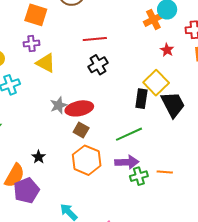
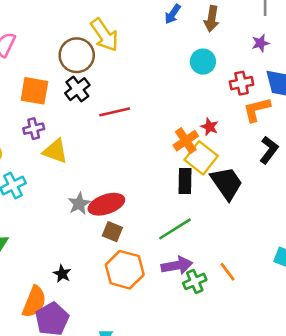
orange cross: (153, 20) -> (186, 141), moved
red star: (167, 50) -> (209, 127), moved
black cross: (98, 65) -> (77, 89), moved
orange line: (165, 172) -> (228, 272), turned 56

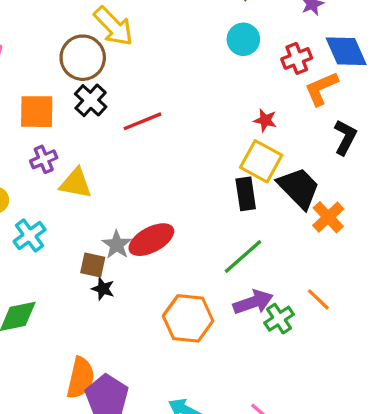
orange cross: (186, 141) -> (328, 217), moved
brown square: (112, 232) -> (93, 265), moved
black star: (62, 274) -> (103, 289), moved

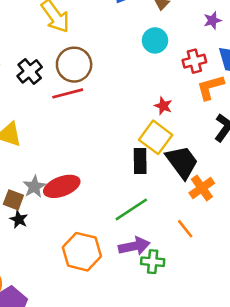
brown circle: (83, 58) -> (74, 65), moved
orange line: (318, 299) -> (185, 229), moved
green cross: (279, 319) -> (153, 262), turned 30

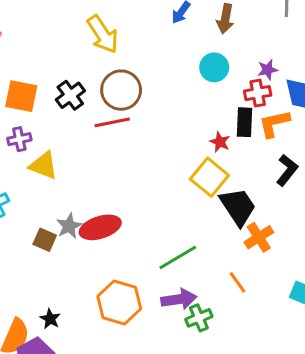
purple star: (212, 20) -> (268, 70), moved
black rectangle: (140, 161) -> (245, 122), moved
black star: (19, 219) -> (50, 319), moved
green cross: (153, 262) -> (199, 318), turned -30

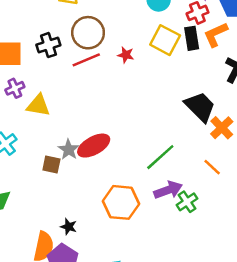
black cross: (70, 95) -> (48, 45), turned 30
red star: (220, 142) -> (126, 55), moved
yellow square: (209, 177) -> (165, 40), moved

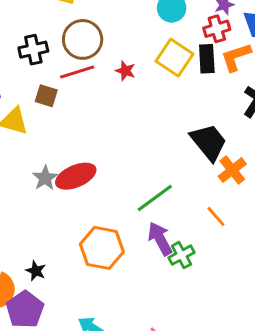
brown square: (51, 165) -> (46, 96), moved
purple arrow: (168, 190) -> (160, 239), turned -104

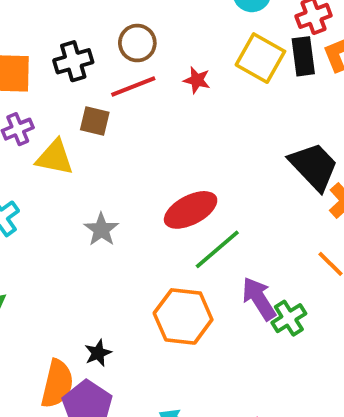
brown circle: (83, 39) -> (137, 43), size x0.7
red ellipse: (76, 176) -> (191, 210), moved
green line: (155, 198) -> (217, 249), moved
black star: (36, 271) -> (98, 353), turned 30

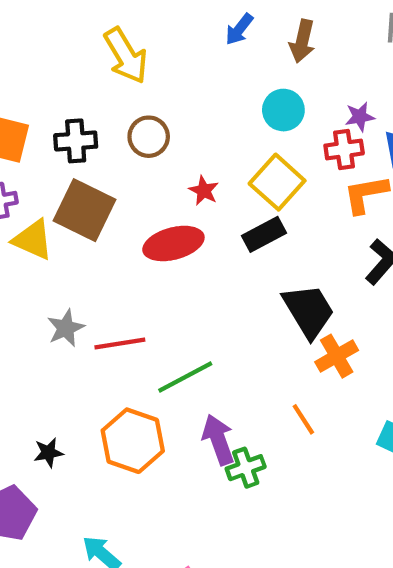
black rectangle: (303, 56) -> (264, 234), moved, turned 57
red line: (133, 87) -> (120, 343), moved
brown square: (95, 121) -> (85, 210), size x1.8
red ellipse: (191, 210) -> (173, 243), moved
black star: (98, 353) -> (48, 453), moved

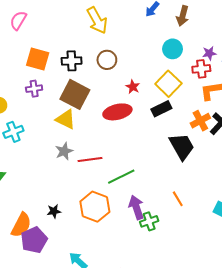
yellow triangle: (33, 240) -> (66, 119), moved
orange cross: (337, 356) -> (200, 121), moved

